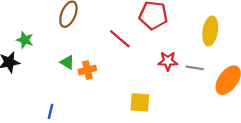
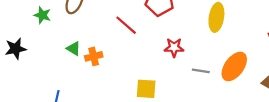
green star: (25, 40) -> (42, 15), moved
gray line: (195, 68) -> (201, 71), moved

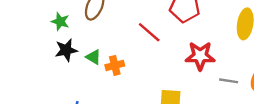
red star: (174, 48) -> (200, 56), size x1.4
black star: (16, 49) -> (66, 50), moved

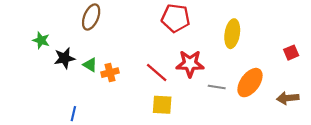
green star: (60, 22) -> (41, 40), moved
red line: (149, 32) -> (157, 73), moved

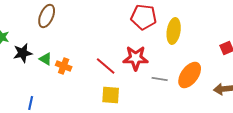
red pentagon: (176, 18) -> (144, 17), moved
orange cross: (110, 73) -> (64, 66), turned 35

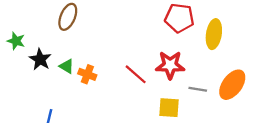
black star: (23, 53) -> (40, 59), turned -30
yellow square: (111, 95) -> (169, 108), moved

